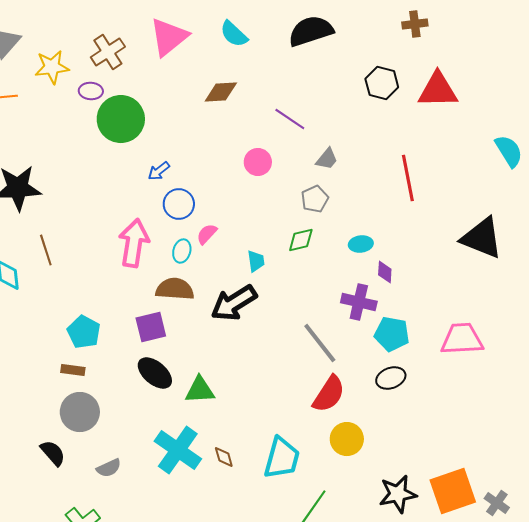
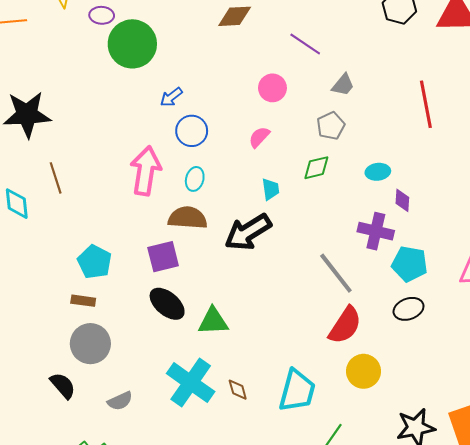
pink semicircle: (207, 234) -> (259, 137), moved

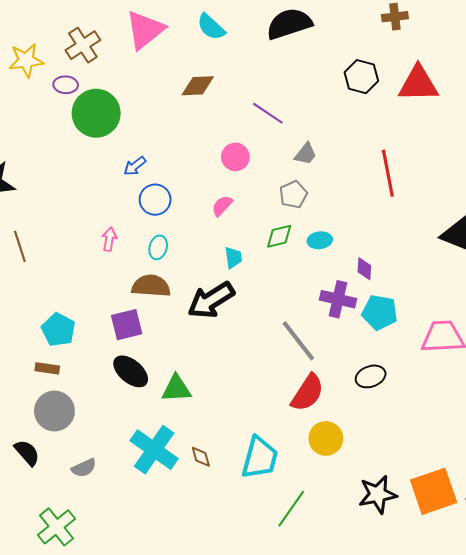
pink arrow: (146, 171) -> (109, 239), size x0.5
cyan ellipse: (378, 172) -> (320, 240), moved
cyan pentagon: (410, 264) -> (380, 312), moved

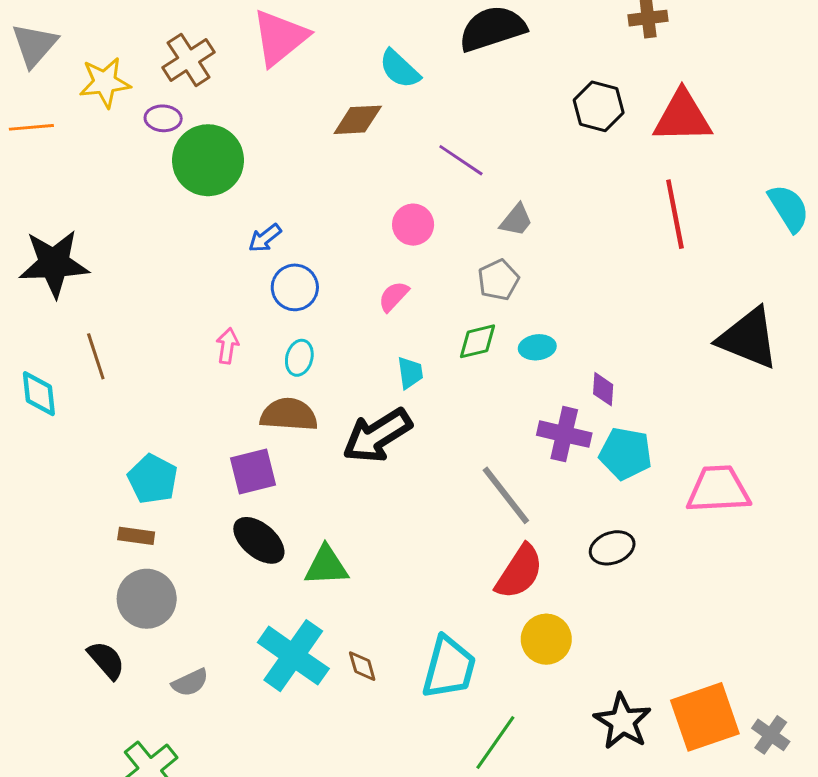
cyan semicircle: (211, 27) -> (400, 69), moved
red line: (388, 173) -> (675, 214), moved
black star: (378, 494) -> (623, 721), turned -30

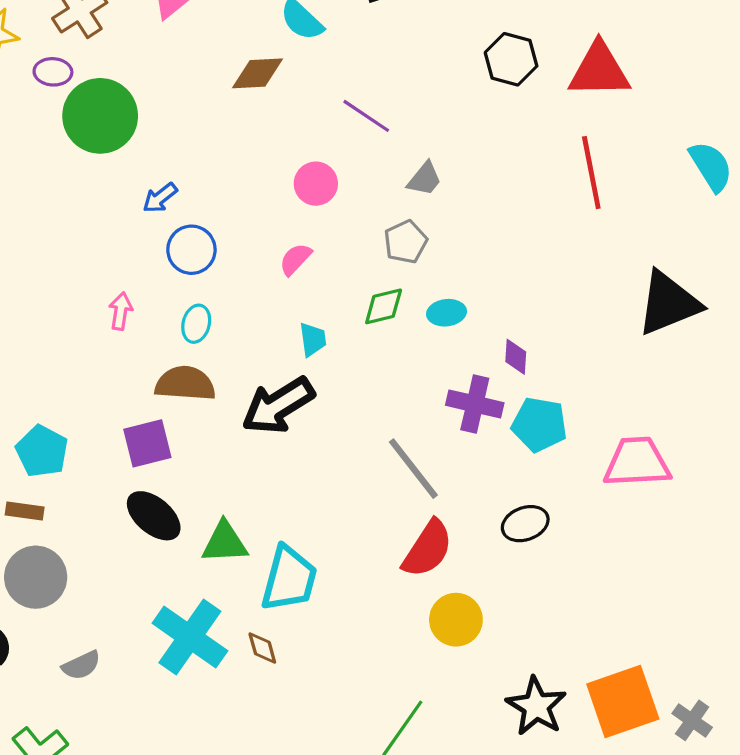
black triangle: (748, 338) -> (668, 303), turned -44
cyan trapezoid: (449, 668) -> (289, 579), moved

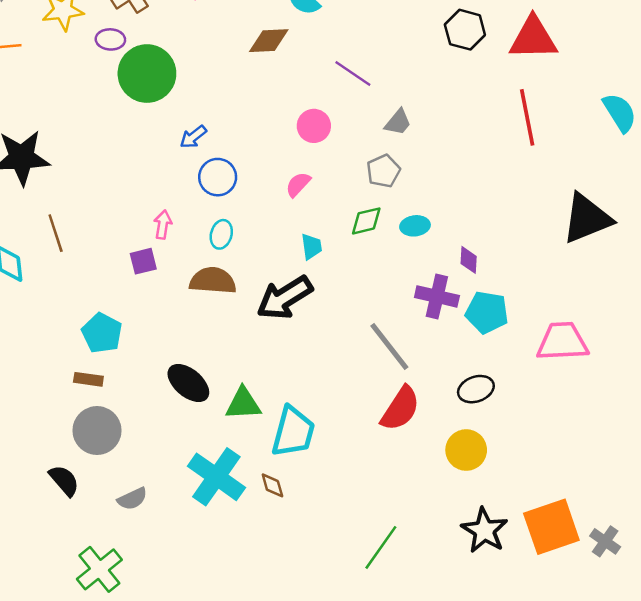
purple square: (147, 443) -> (143, 261), moved, size x0.7
yellow circle: (456, 620) -> (466, 450), moved

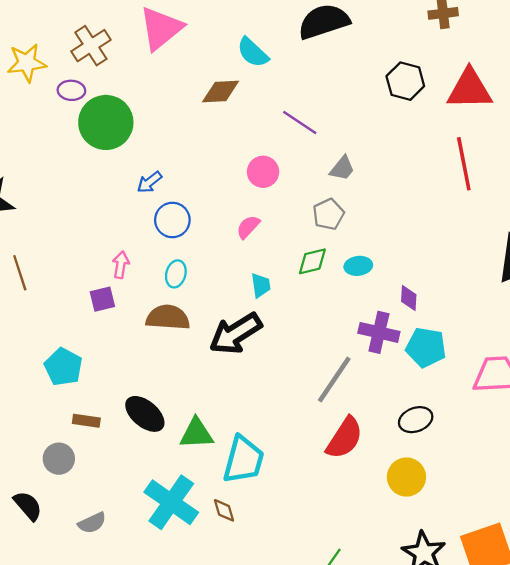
gray line: (389, 346) -> (334, 379), turned 72
brown rectangle: (88, 379) -> (86, 421), moved
gray circle: (97, 431) -> (59, 459), size x0.7

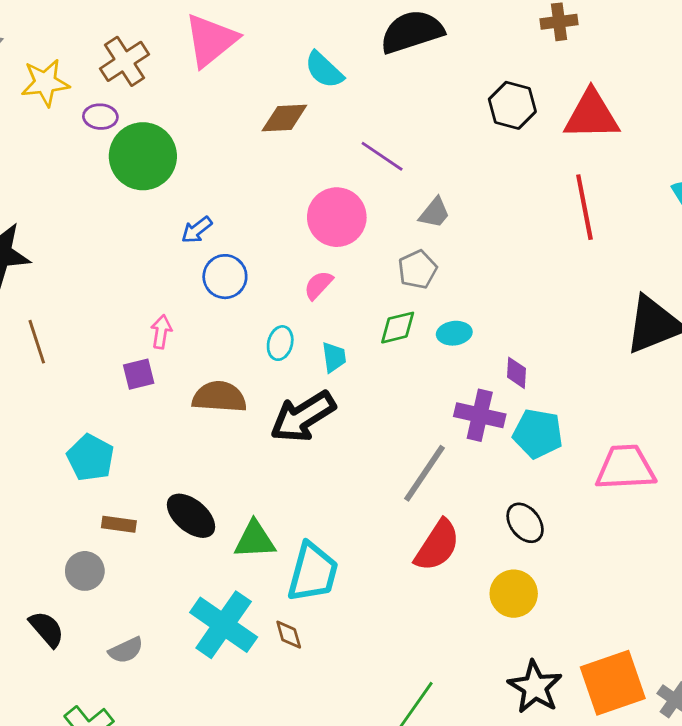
pink circle: (263, 172) -> (337, 217), size x1.5
cyan ellipse: (176, 274) -> (280, 343), moved
black ellipse: (416, 420) -> (525, 523), turned 72

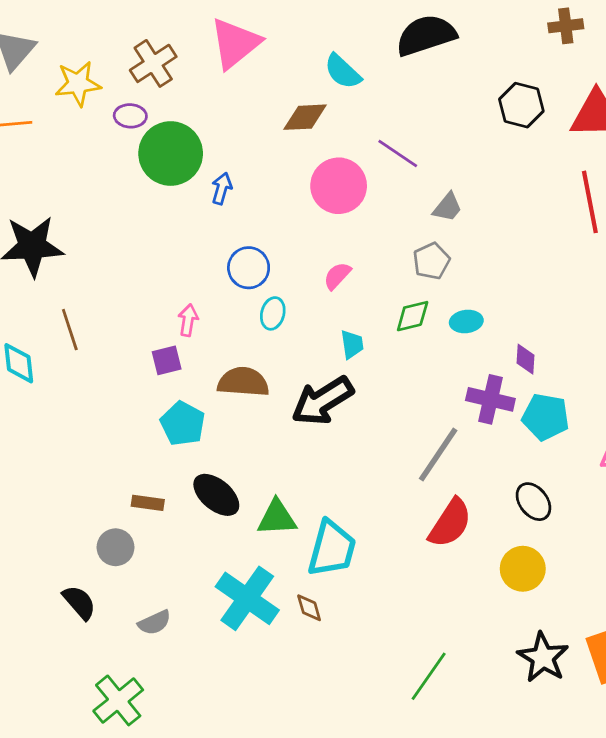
pink circle: (337, 217) -> (339, 186), moved
blue arrow: (197, 230) -> (222, 188), moved, turned 144
cyan ellipse: (280, 343) -> (273, 313), moved
cyan pentagon: (91, 458) -> (183, 424), moved

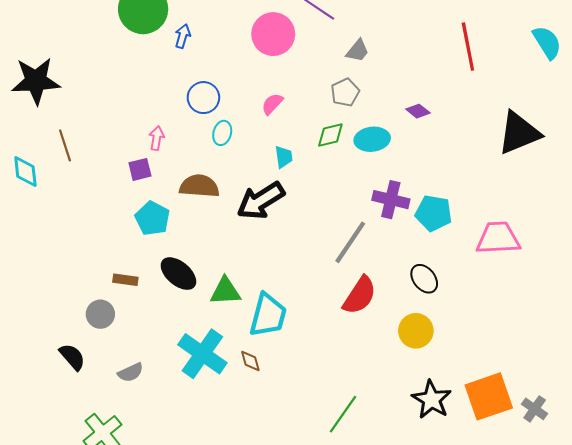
cyan ellipse: (466, 321) -> (372, 139), size x1.4
purple diamond: (525, 359) -> (418, 111), moved, turned -55

